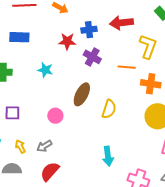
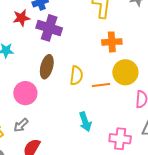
purple cross: (92, 57) -> (49, 28), size x1.4
orange line: (127, 67) -> (101, 85), moved
pink circle: (55, 116) -> (25, 93), size x1.5

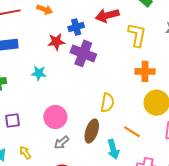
brown ellipse: (47, 67) -> (92, 131), moved
orange line: (101, 85) -> (132, 132), moved, turned 36
gray arrow: (21, 125) -> (62, 143), moved

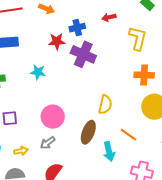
red arrow: (107, 15) -> (109, 17), size x0.6
gray arrow: (62, 143) -> (48, 143), moved
yellow arrow: (25, 153) -> (21, 151), turned 112

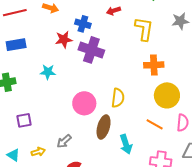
blue cross: (77, 28) -> (83, 24), turned 35
pink circle: (53, 117) -> (84, 103), moved
orange line: (128, 135) -> (155, 124), moved

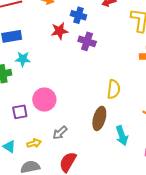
purple cross: (91, 50) -> (87, 41), size x0.7
cyan star: (48, 72) -> (23, 59), moved
pink circle: (84, 103) -> (44, 100), moved

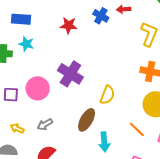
blue cross: (79, 15) -> (101, 16), moved
purple cross: (87, 41) -> (70, 74), moved, size x1.4
yellow arrow: (34, 143) -> (17, 128), turned -152

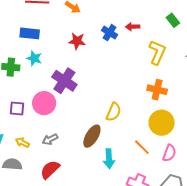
purple cross: (70, 74) -> (64, 81), moved

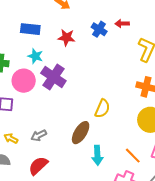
blue rectangle: (30, 33) -> (30, 29), moved
cyan star: (34, 58) -> (35, 56), moved
pink circle: (44, 103) -> (24, 81), moved
orange line: (142, 147) -> (133, 156), moved

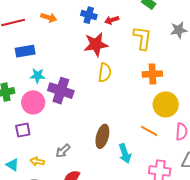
blue cross: (99, 29) -> (89, 15), moved
red star: (66, 37) -> (96, 44), moved, size x1.4
yellow semicircle: (102, 109) -> (105, 72), moved
orange line: (133, 156) -> (149, 131), moved

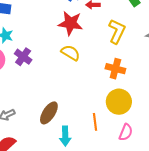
yellow semicircle: (105, 72) -> (70, 53), turned -84
purple cross: (61, 91) -> (23, 57), size x0.7
orange line: (149, 131) -> (95, 122), turned 36

